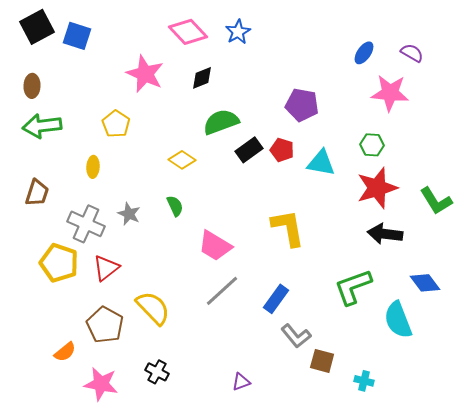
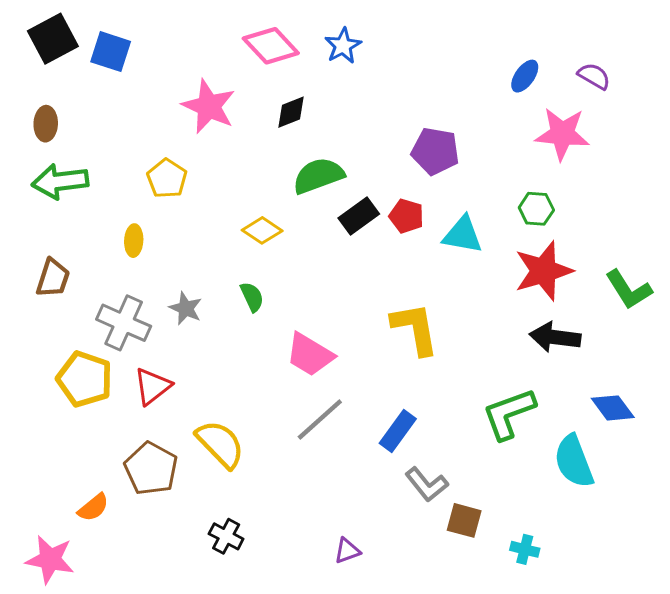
pink star: (101, 384) -> (50, 559), moved

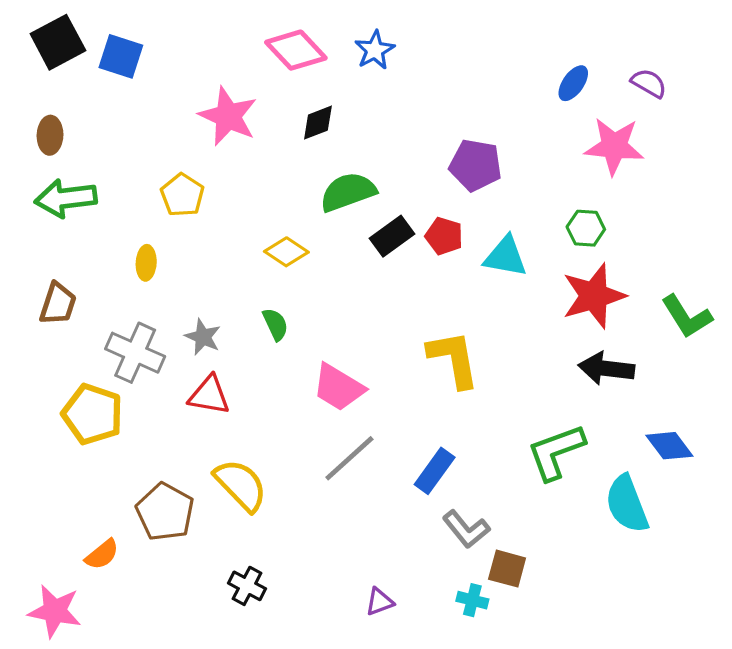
red triangle: (152, 386) -> (209, 395), moved, turned 48
cyan cross: (525, 549) -> (472, 600), moved

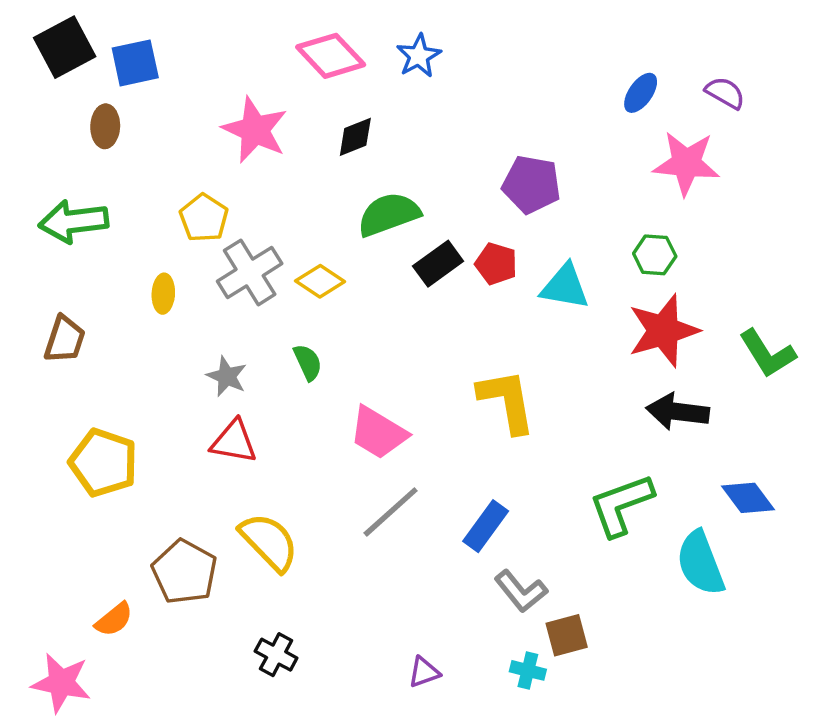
blue square: (121, 56) -> (135, 63), turned -30
brown ellipse: (50, 135) -> (105, 126), moved
gray cross: (135, 353) -> (250, 272), moved, turned 34
brown square: (507, 569) -> (567, 635), turned -30

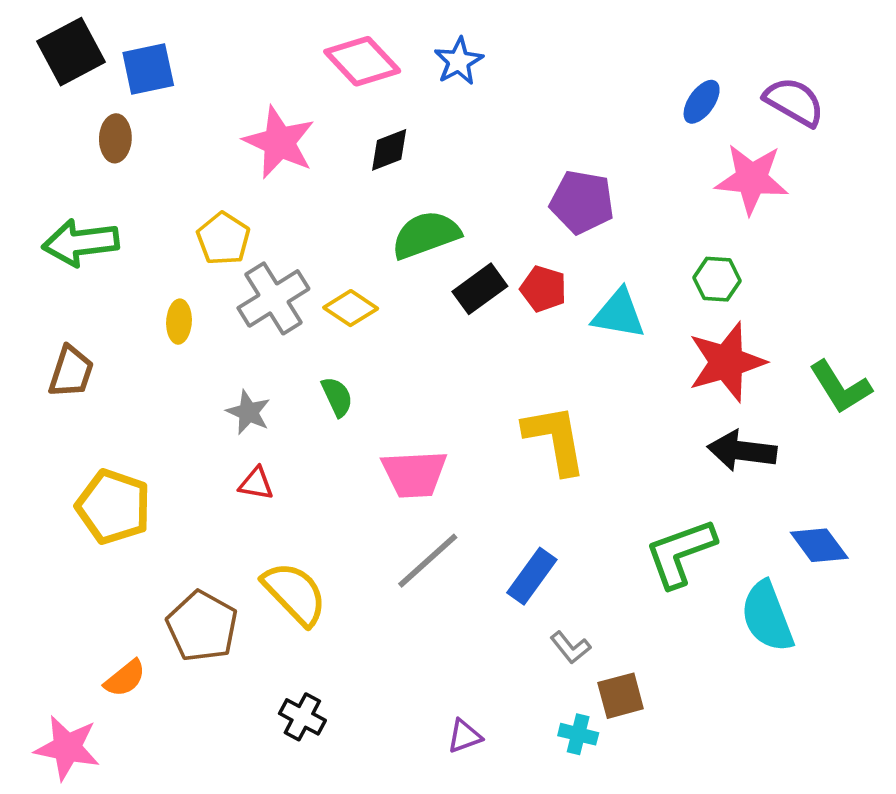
purple semicircle: (725, 93) -> (794, 102), size x1.4
pink trapezoid: (378, 433) -> (414, 474), turned -34
red triangle: (234, 442) -> (256, 484), size x0.7
gray L-shape: (521, 591) -> (570, 647), size x0.7

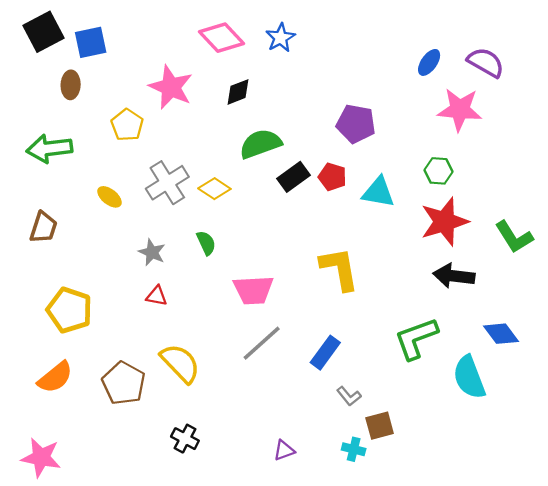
yellow pentagon: (223, 239) -> (127, 125), moved
yellow ellipse: (179, 322) -> (110, 197), turned -55
orange semicircle: (125, 678) -> (55, 377), moved, size x1.4

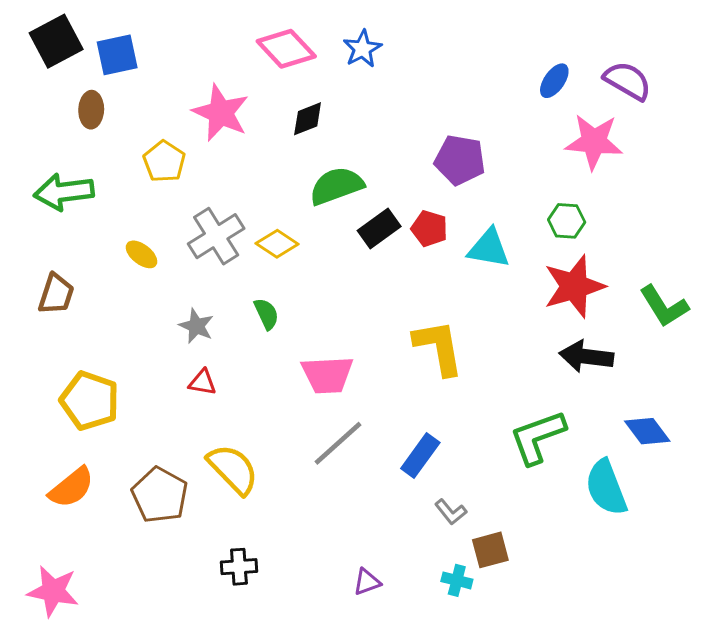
black cross: (185, 439) -> (239, 567), turned -32

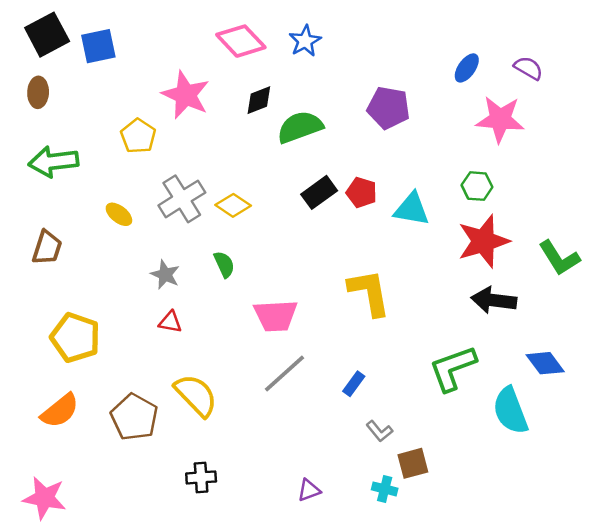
purple semicircle: (627, 81) -> (528, 68), size x0.7
brown ellipse: (91, 110) -> (38, 92), moved
purple pentagon: (460, 160) -> (388, 108), moved
green semicircle: (336, 186) -> (300, 127), moved
blue rectangle: (420, 455) -> (354, 384), size x0.7

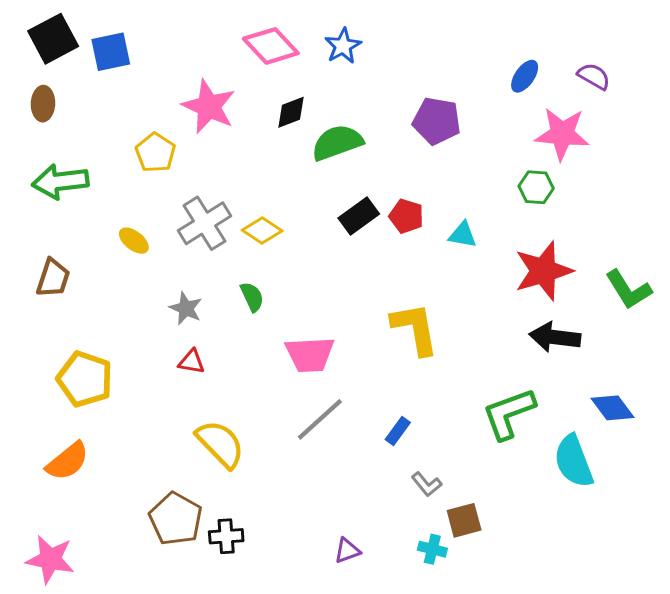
green hexagon: (477, 186) -> (536, 187), moved
cyan triangle: (412, 209) -> (463, 235), size x0.7
brown pentagon: (134, 417) -> (176, 519), moved

